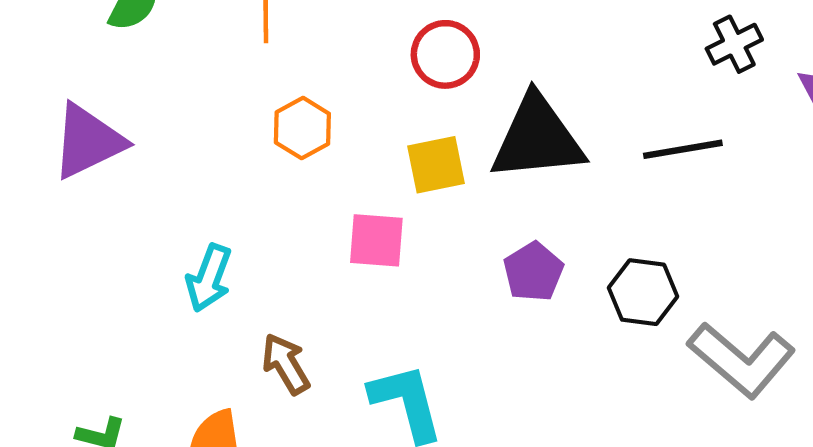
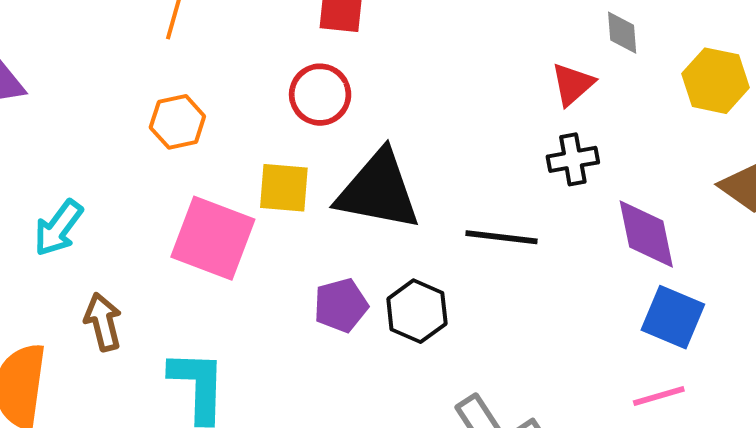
pink square: (376, 240) -> (213, 238), size x1.5
black hexagon: (643, 292) -> (417, 311), moved

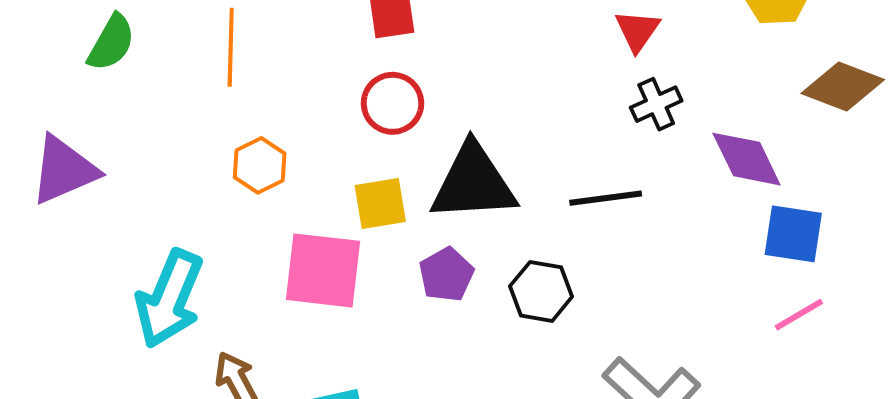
cyan arrow: (58, 228) -> (169, 299), size x1.6
purple pentagon: (341, 305) -> (446, 275), moved

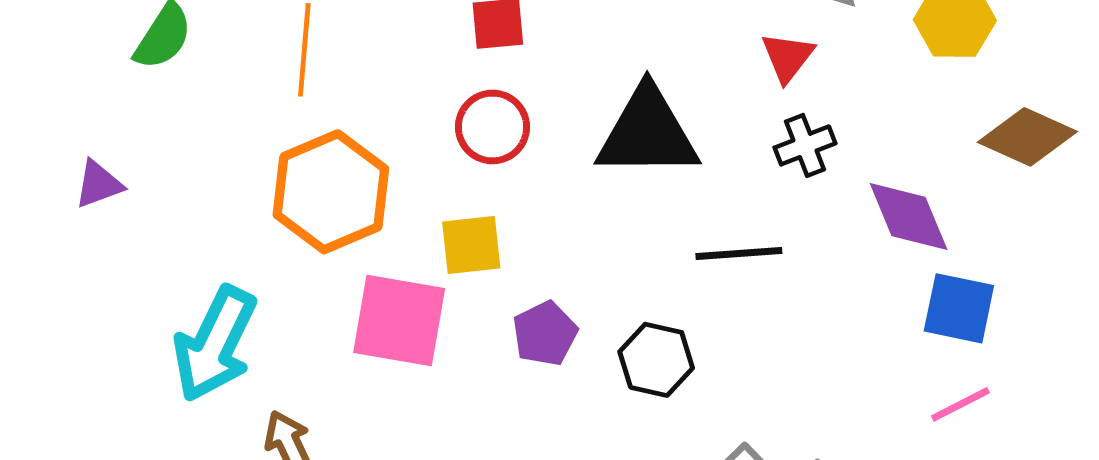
orange hexagon: (260, 165) -> (331, 192), size x1.8
purple triangle: (64, 170) -> (99, 184), size x0.6
black triangle: (473, 183) -> (647, 133), moved

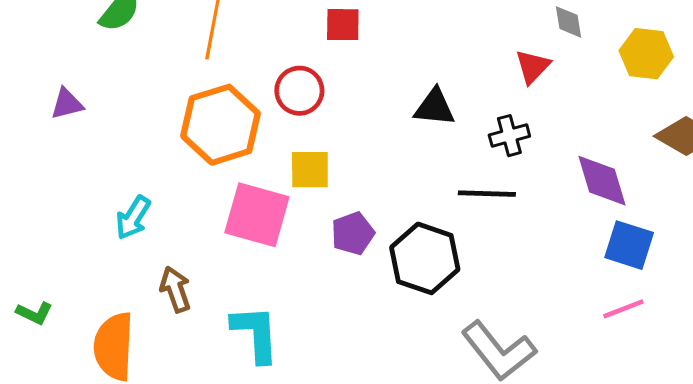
red circle: (492, 127) -> (299, 91), moved
black triangle: (647, 133) -> (435, 107), size x0.6
black cross: (805, 145) -> (509, 136), moved
cyan arrow: (215, 344) -> (133, 218), size x0.6
black hexagon: (656, 360) -> (425, 258), size x1.4

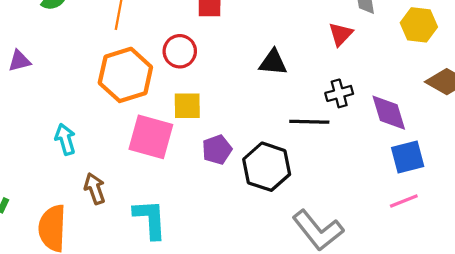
black cross: (509, 136) -> (339, 93), moved
cyan arrow: (133, 218) -> (65, 139), turned 132
blue square: (629, 245) -> (408, 157), turned -32

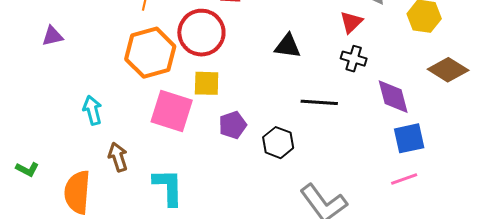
red circle: (180, 51) -> (201, 33), size x1.5
black cross: (339, 93) -> (354, 59), moved, turned 30
black hexagon: (267, 167) -> (278, 143), size x0.7

